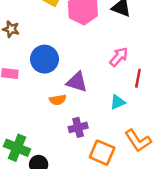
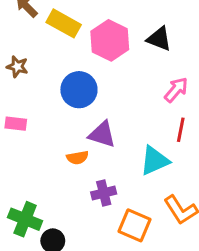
pink arrow: (119, 57) -> (176, 90), moved
blue circle: (45, 59) -> (79, 90), moved
cyan triangle: (118, 102) -> (155, 161), size x1.5

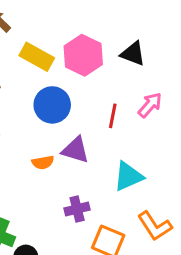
yellow rectangle: (64, 23) -> (37, 57), moved
red line: (181, 130) -> (113, 116), moved
orange semicircle: (77, 158) -> (43, 162), moved

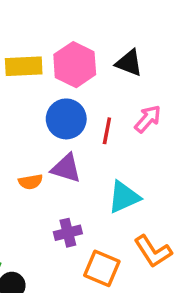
yellow rectangle: (37, 57) -> (24, 66), turned -32
blue circle: (52, 105) -> (66, 119), moved

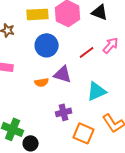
blue circle: (66, 119) -> (47, 45), moved
red line: (107, 131) -> (87, 52), turned 42

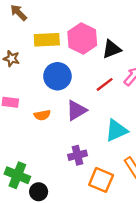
black triangle: (100, 12) -> (112, 49), moved, turned -42
purple triangle: (63, 74) -> (76, 110), turned -48
orange semicircle: (42, 82) -> (42, 115), moved

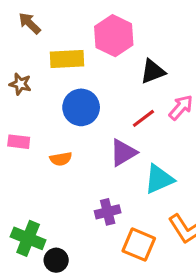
pink hexagon: (82, 39) -> (114, 36), moved
purple triangle: (76, 110) -> (123, 153), moved

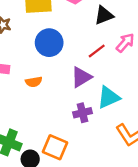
purple cross: (108, 212) -> (82, 113), moved
orange square: (139, 245) -> (55, 147), moved

